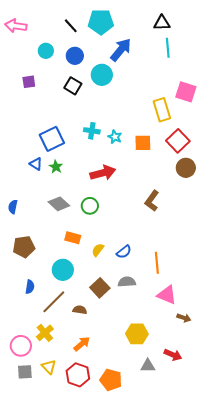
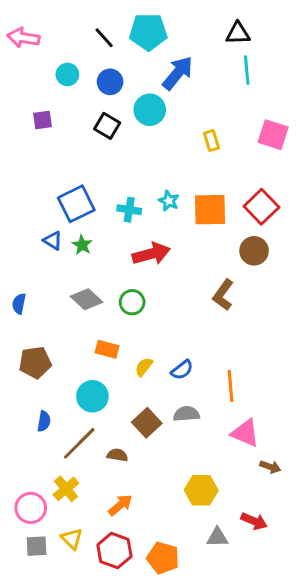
yellow rectangle: (162, 110) -> (211, 141), moved, size x0.6
cyan cross: (92, 131) -> (129, 210), moved
orange square: (143, 143) -> (210, 210), size x1.4
brown circle: (186, 168) -> (254, 251), moved

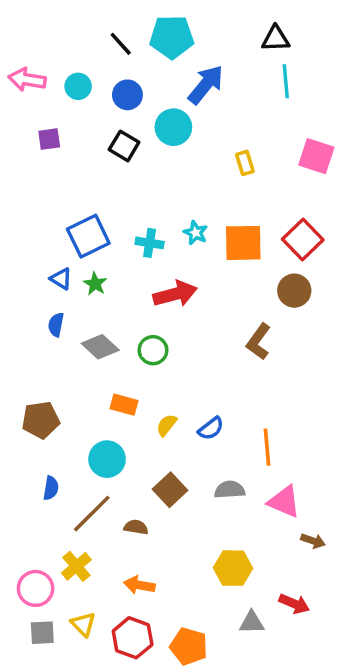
pink arrow: (23, 38) -> (27, 80), moved
blue semicircle: (19, 304) -> (56, 325), moved
gray semicircle: (186, 414) -> (230, 490), moved
orange arrow: (120, 505) -> (139, 585), turned -130

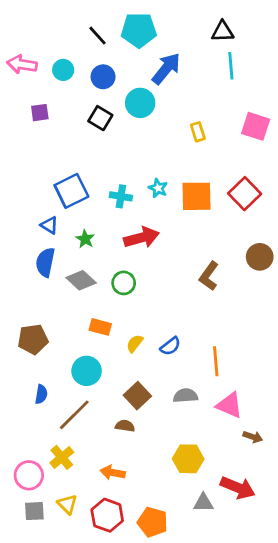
green star: (95, 284) -> (85, 239), moved
brown circle: (294, 291) -> (260, 257), moved
blue semicircle: (56, 325) -> (45, 262), size x1.5
brown semicircle: (136, 527) -> (125, 426), moved
red arrow: (294, 604) -> (238, 488), size x1.4

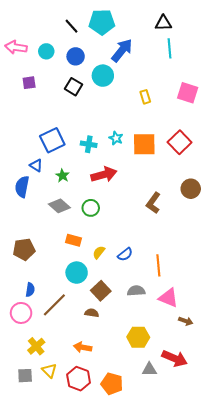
blue semicircle: (45, 262) -> (22, 187), moved
cyan circle: (87, 371) -> (77, 273), moved
yellow cross: (62, 457) -> (36, 346), moved
pink circle: (29, 475) -> (21, 313), moved

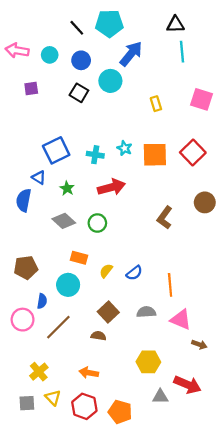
cyan circle: (77, 273) -> (68, 285), moved
blue semicircle: (30, 290) -> (42, 301), moved
pink circle: (21, 313) -> (23, 320), moved

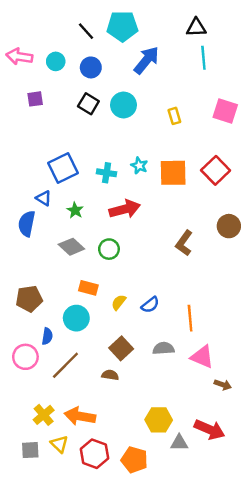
cyan circle: (110, 81) -> (124, 105), moved
yellow hexagon: (148, 362) -> (159, 420), moved
orange arrow: (89, 373) -> (80, 416), moved, size x1.4

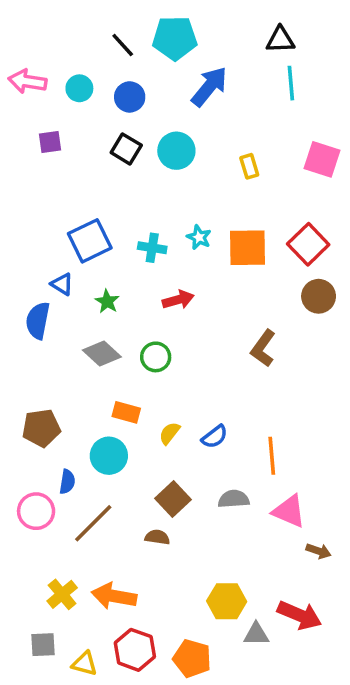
red arrow: (125, 209) -> (178, 300), size x0.7
brown circle: (229, 226) -> (319, 296), moved
yellow triangle: (59, 444) -> (85, 664), moved, turned -30

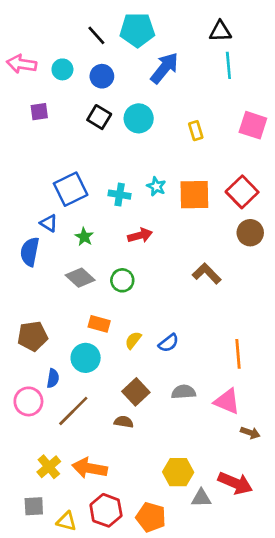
brown L-shape: (263, 348) -> (207, 274), turned 100
orange line: (272, 456) -> (238, 354), moved

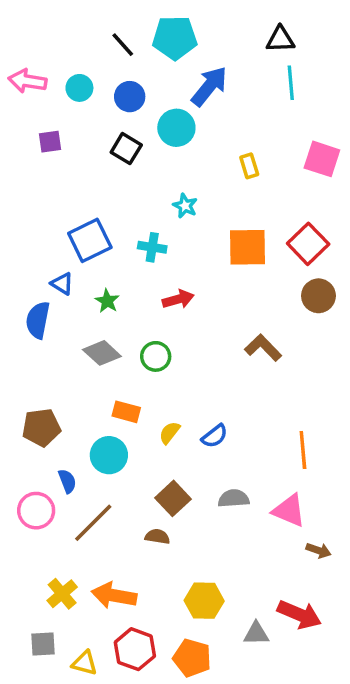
cyan circle: (139, 118) -> (176, 128), moved
cyan star: (156, 186) -> (185, 206), moved
blue semicircle: (53, 378) -> (67, 481), turned -30
yellow hexagon: (178, 472) -> (204, 601), moved

